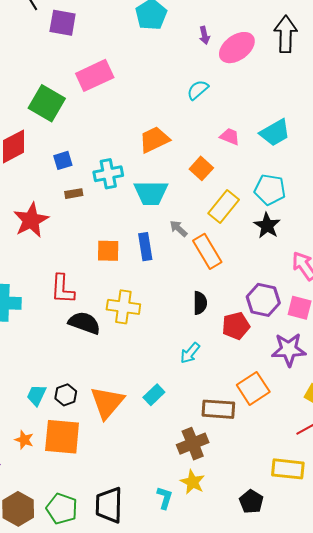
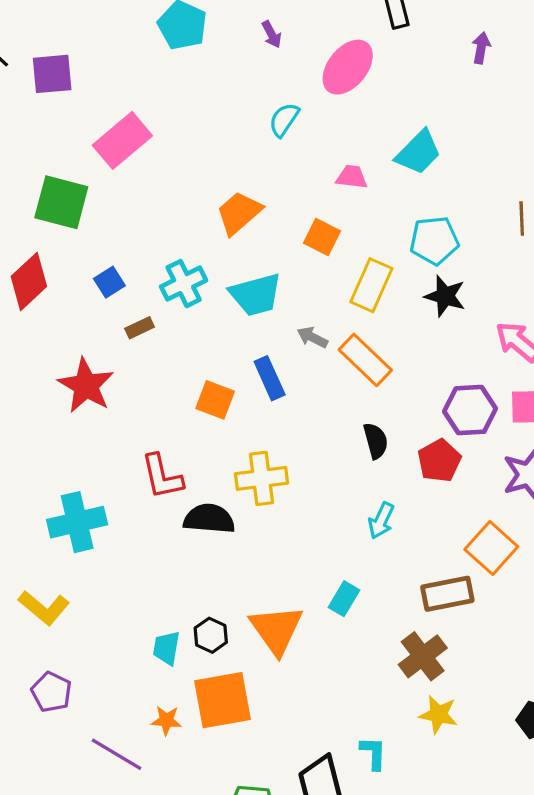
pink ellipse: (237, 48) -> (348, 67), moved
orange square: (108, 251) -> (215, 400), turned 35
cyan L-shape: (165, 498) -> (373, 753), moved

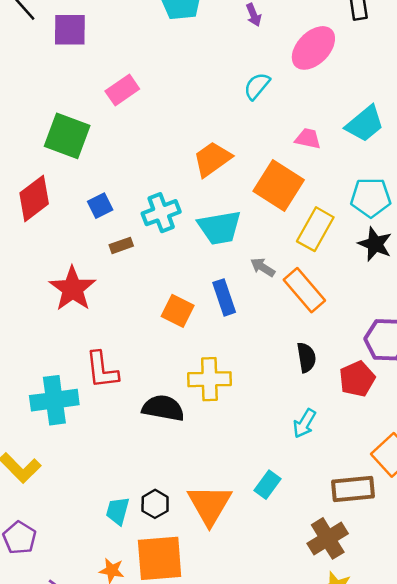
pink rectangle: (122, 140) -> (122, 90), size x0.7
orange square: (322, 237) -> (279, 186), size x1.6
red L-shape: (162, 477) -> (102, 370), moved

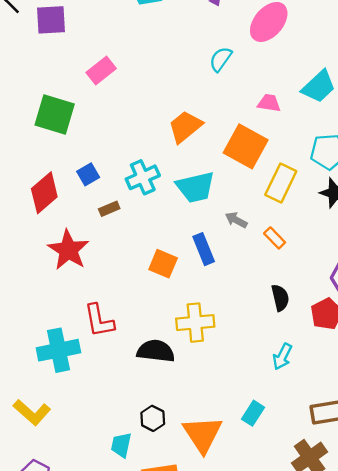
red diamond: (34, 198) -> (44, 193), moved
orange rectangle: (304, 290) -> (275, 238), size x0.6
black hexagon: (155, 504) -> (153, 418), moved

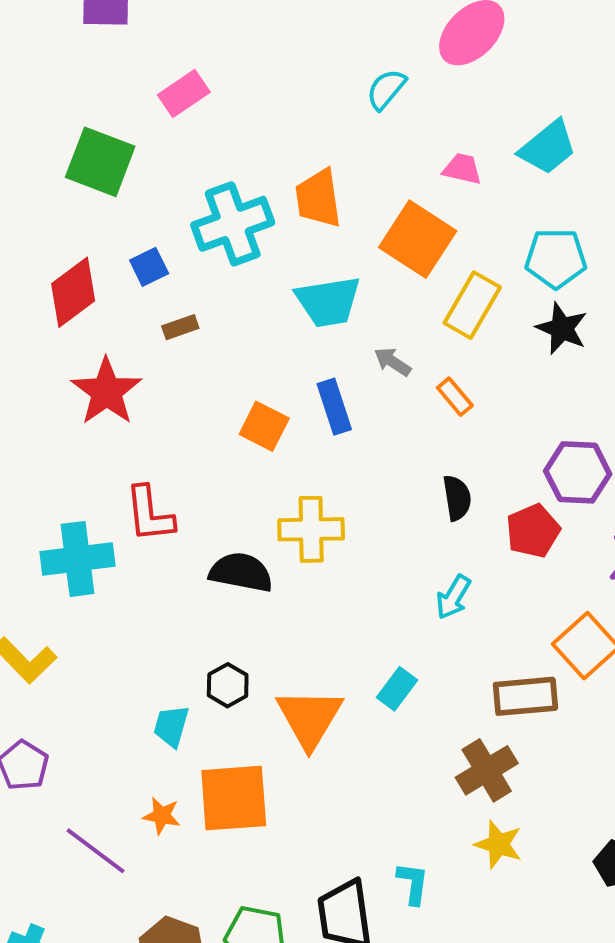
orange trapezoid: (185, 127) -> (318, 198), turned -63
cyan cross: (143, 177) -> (233, 224), moved, size x1.4

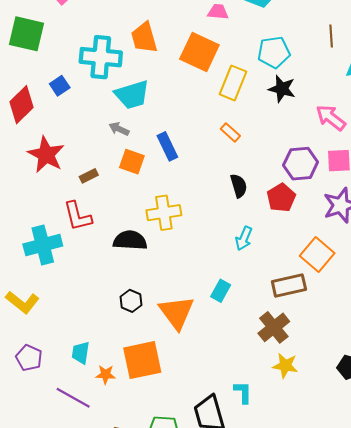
cyan cross: (233, 224) -> (101, 57), turned 33
cyan trapezoid: (328, 302) -> (132, 95), moved
brown rectangle: (180, 327) -> (89, 176), moved
gray arrow: (393, 362) -> (119, 129), moved
cyan trapezoid: (171, 726) -> (81, 353), moved

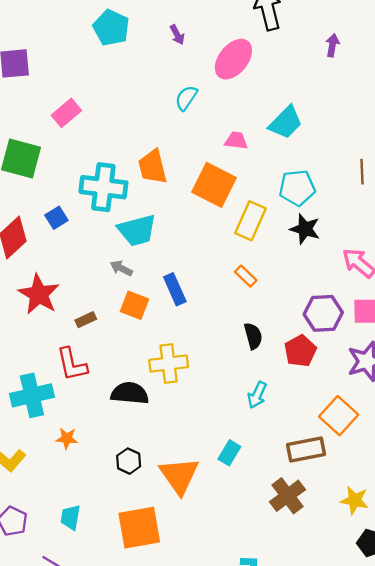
yellow star: (285, 366) -> (355, 500), moved
orange star: (106, 374) -> (67, 438), moved

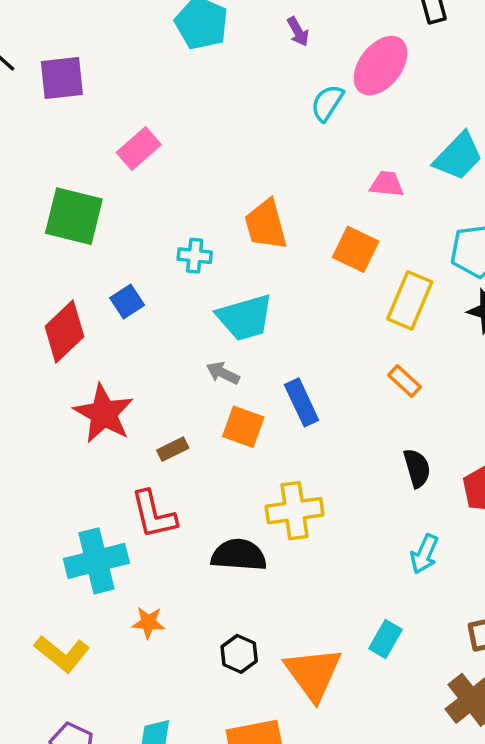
cyan semicircle: (186, 98) -> (327, 103), moved
orange square: (214, 185) -> (356, 249), size x0.7
cyan cross: (103, 187) -> (195, 256), size x0.5

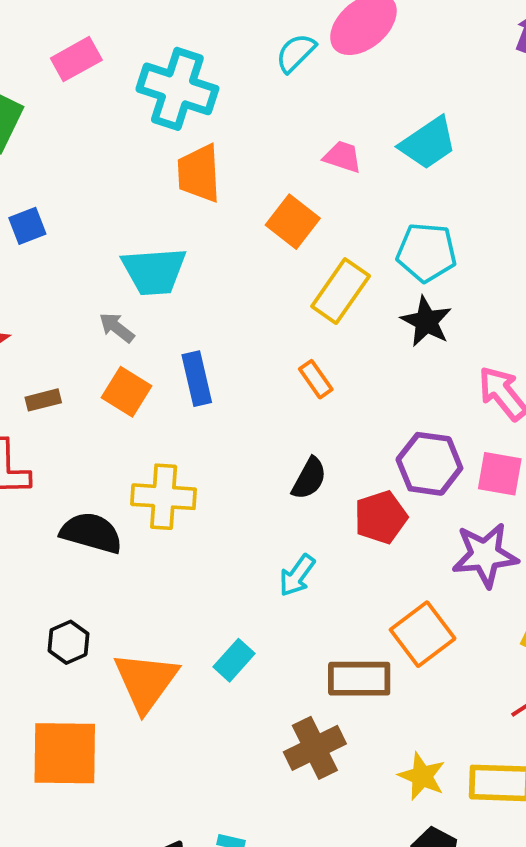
cyan cross: (195, 256) -> (177, 89), moved, size x2.0
black semicircle: (417, 468) -> (309, 478), turned 33

